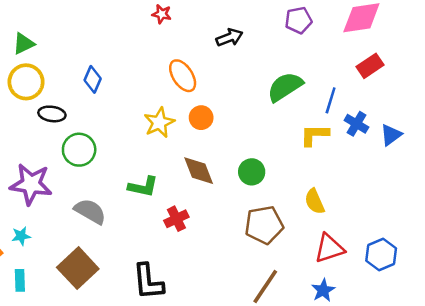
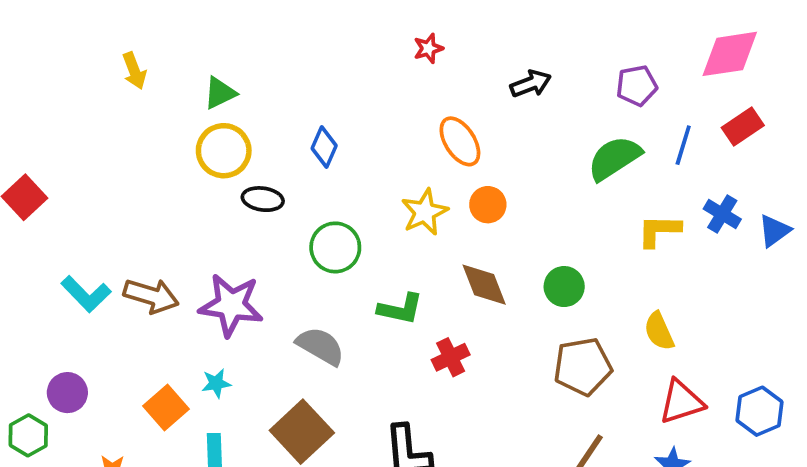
red star: (162, 14) -> (428, 48), turned -30
purple pentagon: (299, 20) -> (637, 86), moved
blue line: (331, 100) -> (683, 145), moved
green circle: (79, 150) -> (335, 247), moved

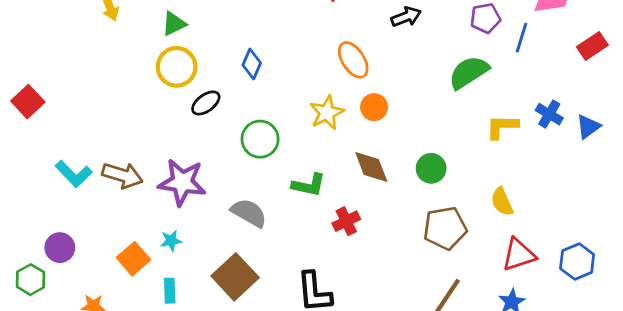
red rectangle: (743, 127) -> (592, 46), moved
blue line: (683, 145) -> (521, 38), moved
black ellipse: (263, 199) -> (206, 103), turned -44

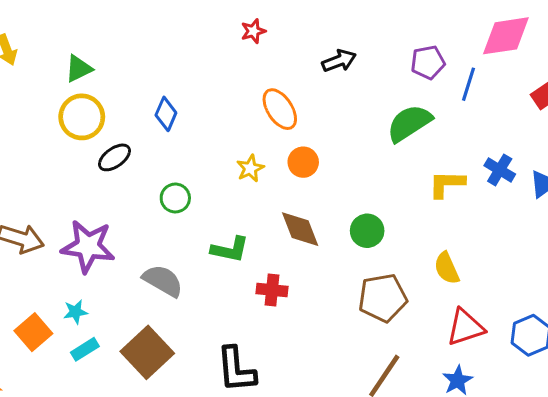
yellow star: (327, 113) -> (250, 168), size x0.7
green circle: (260, 139) -> (175, 198), size x0.7
red cross: (346, 221) -> (272, 290), turned 32
cyan rectangle: (170, 291) -> (85, 349), moved, turned 60

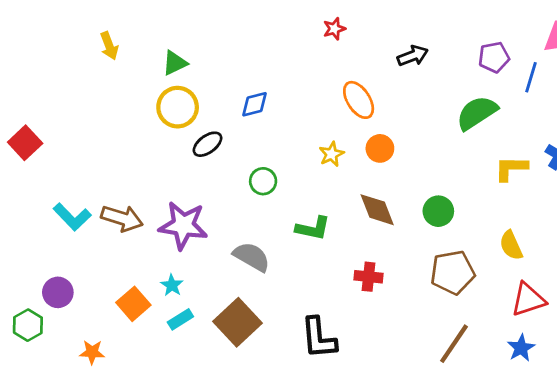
blue diamond: (166, 114) -> (255, 104), turned 52
red cross: (272, 290) -> (369, 277), moved
cyan star: (76, 312) -> (172, 285), turned -30

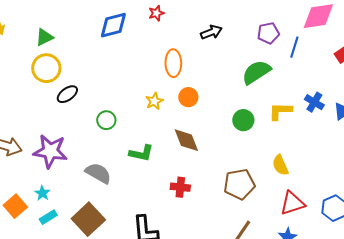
orange ellipse: (359, 100) -> (173, 63), turned 32
blue diamond: (255, 104) -> (113, 25), moved, size x1.4
green circle: (438, 211) -> (243, 120), moved

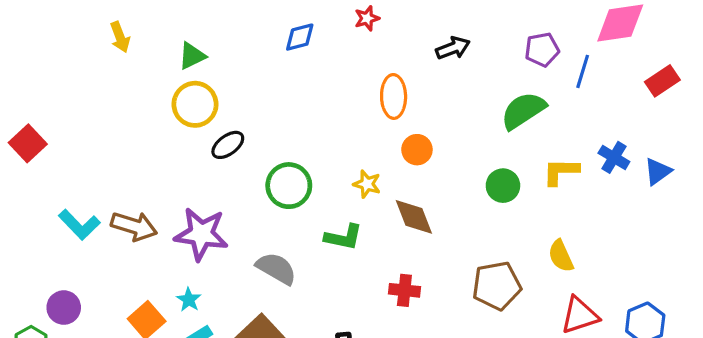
blue diamond: (113, 25) -> (300, 37), size x0.7
yellow star: (154, 101) -> (367, 184), moved, turned -30
green circle: (106, 120) -> (289, 186), size x1.5

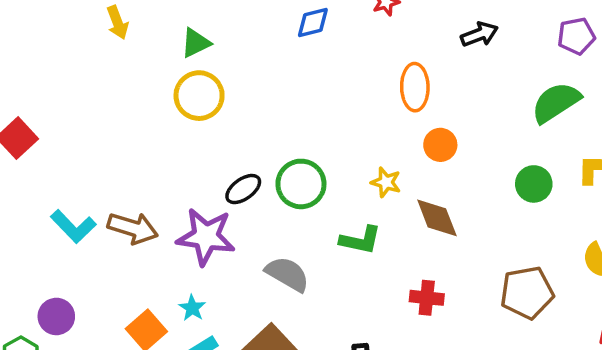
black ellipse: (228, 145) -> (243, 189), moved

